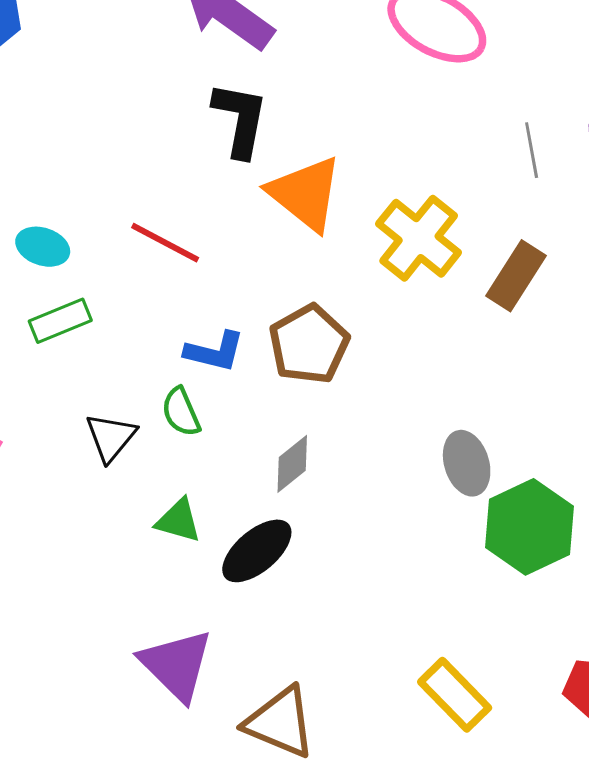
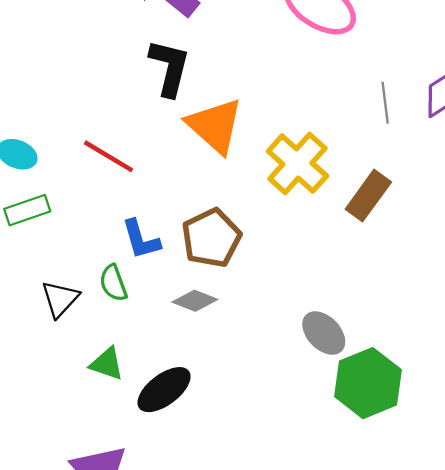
blue L-shape: (215, 352) -> (141, 239), turned 57
gray ellipse: (467, 463) -> (324, 333), turned -30
gray diamond: (292, 464) -> (195, 301), moved, turned 57

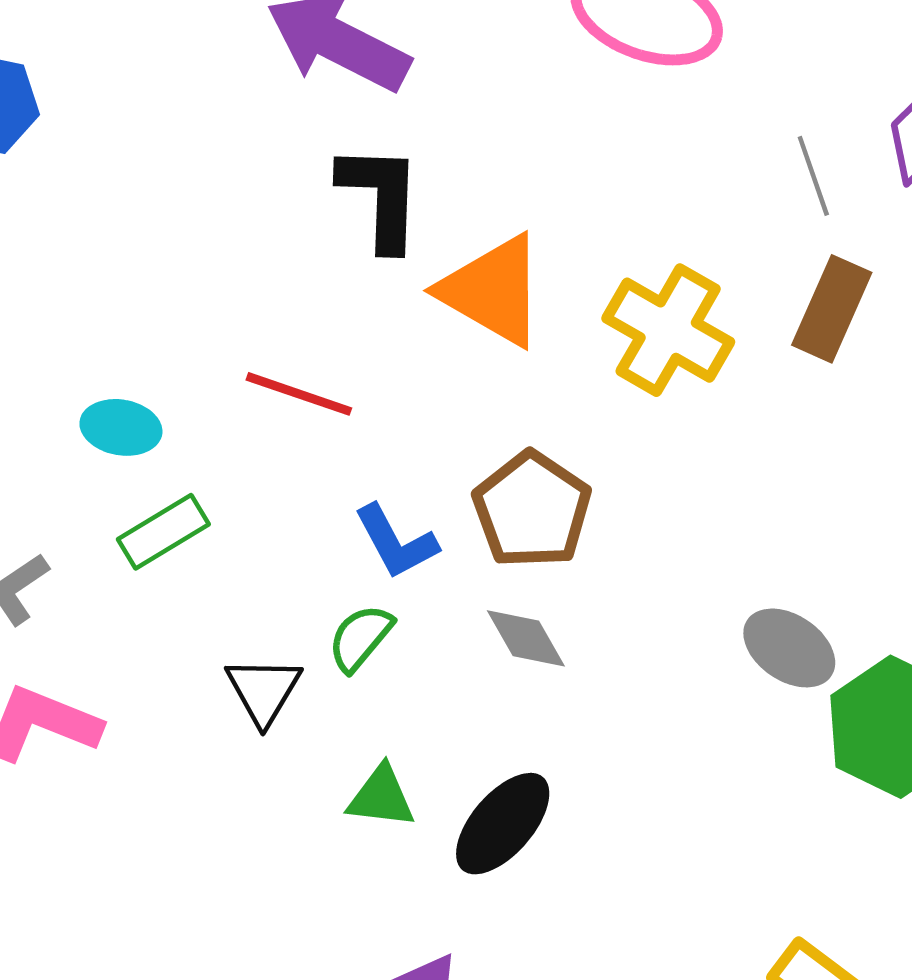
brown rectangle: (368, 196) -> (832, 309), moved
green semicircle: (113, 283) -> (360, 638), turned 72
gray diamond: (195, 301) -> (526, 638), turned 51

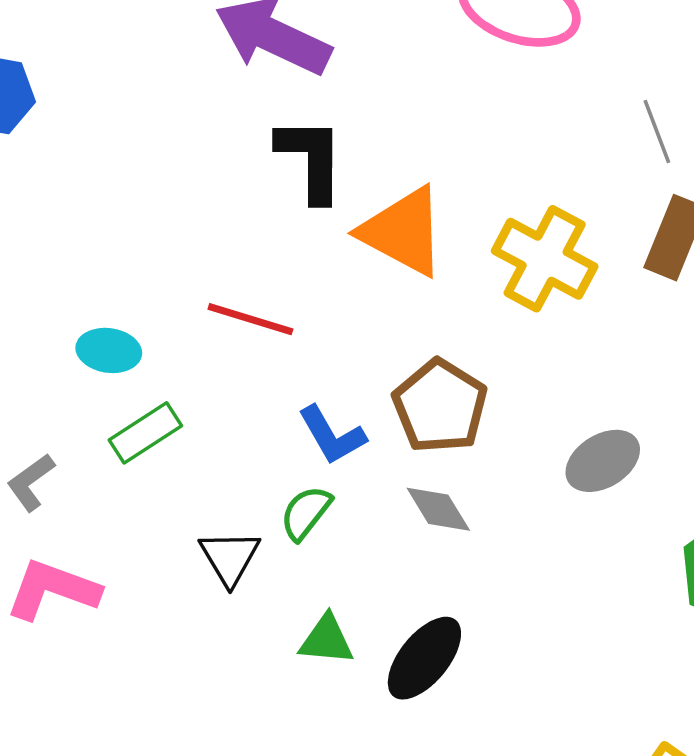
gray ellipse: (789, 648) -> (603, 461), moved, turned -64

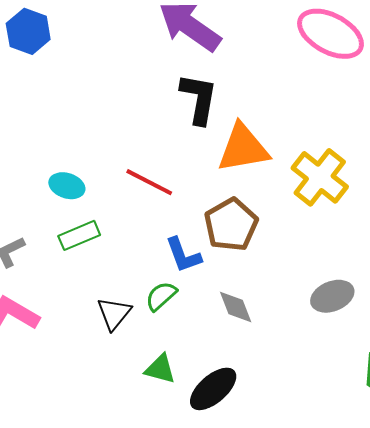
orange triangle: (403, 232) -> (243, 148), turned -48
brown pentagon: (440, 406) -> (231, 225), moved

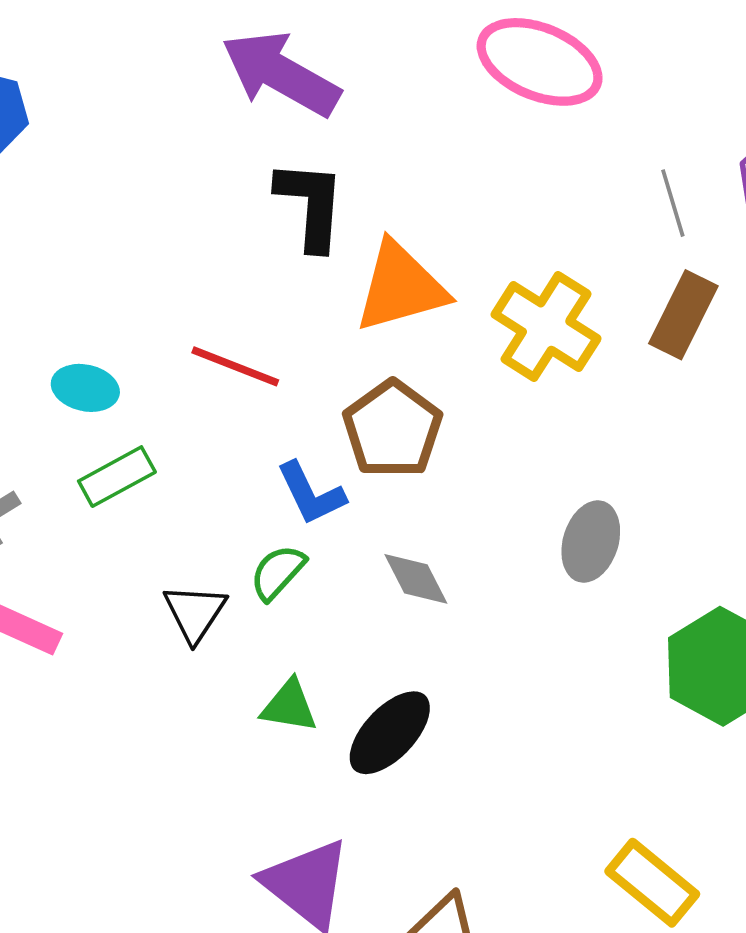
gray ellipse: (332, 296) -> (591, 542), turned -45

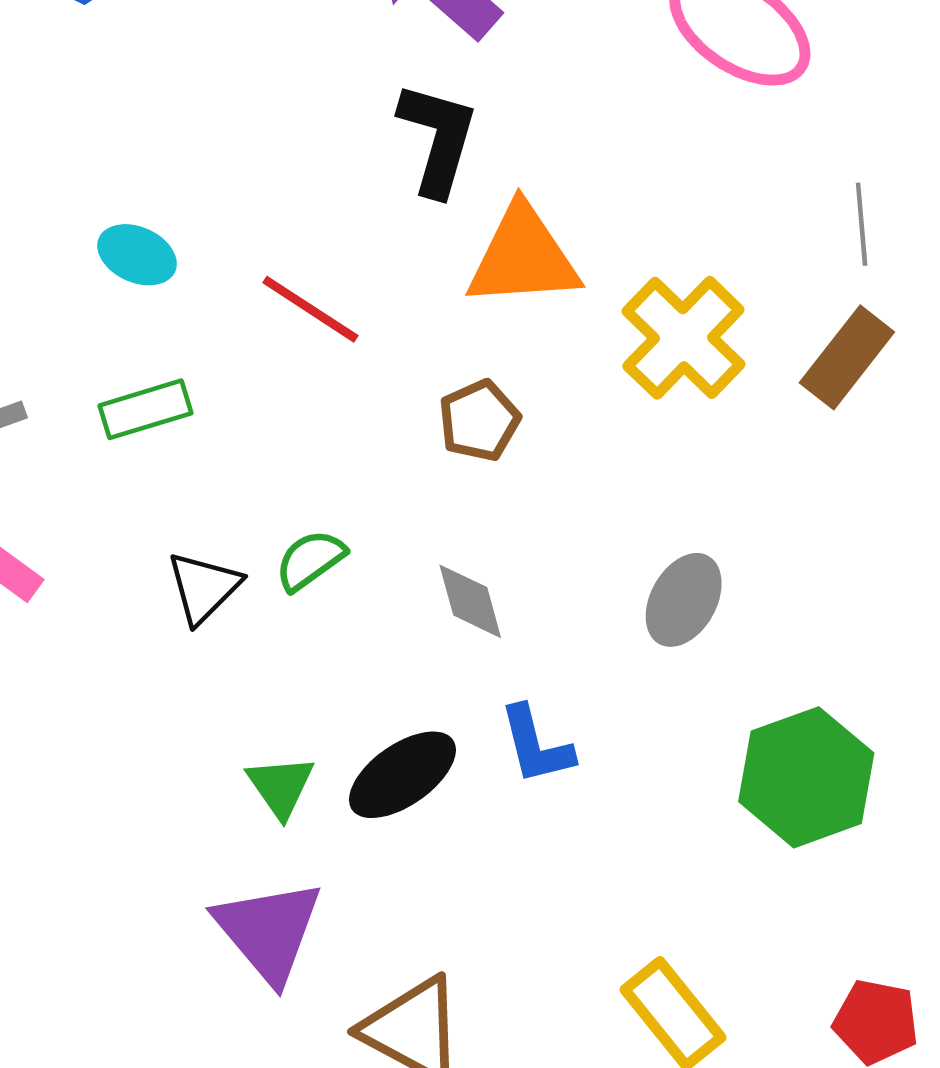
cyan ellipse: (85, 388) -> (137, 255), moved
brown pentagon: (393, 429) -> (479, 421), size x0.7
blue L-shape: (311, 494) -> (536, 745), moved
green triangle: (289, 706) -> (281, 786), moved, turned 34

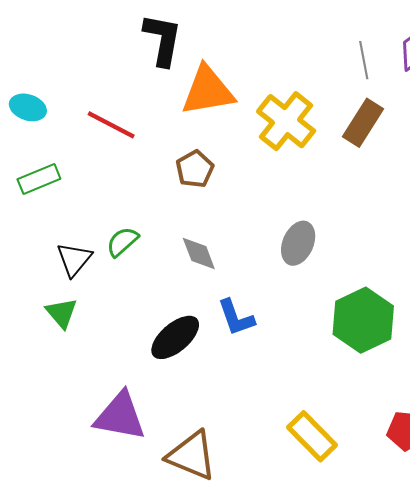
green triangle: (281, 786) -> (62, 313), moved
purple triangle: (269, 931) -> (120, 416), turned -34

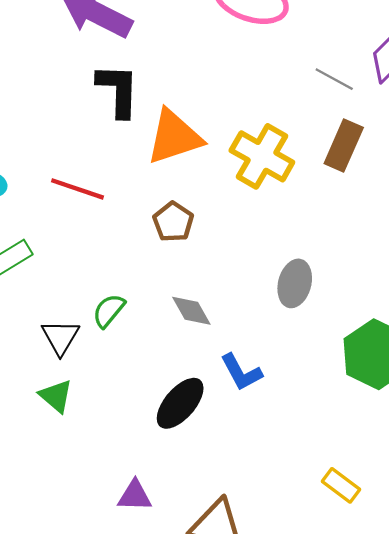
gray line: (364, 60) -> (334, 79), turned -42
purple triangle: (120, 416) -> (135, 496), size x0.6
yellow rectangle: (312, 436) -> (341, 485), size x0.7

